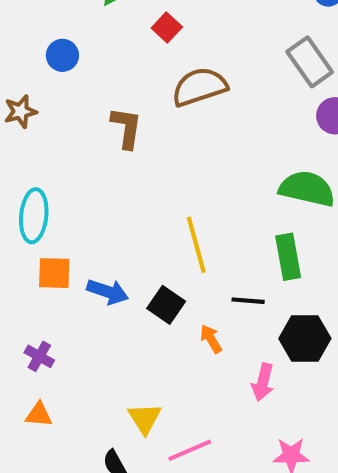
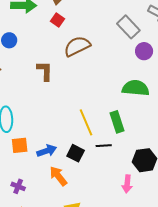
green rectangle: (288, 257) -> (117, 122), moved
blue arrow: (108, 292) -> (47, 151), turned -30
black line: (248, 301) -> (104, 146), moved
orange arrow: (211, 339) -> (58, 176), moved, size x1.5

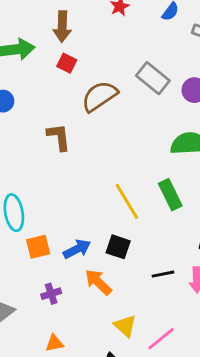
gray rectangle: (128, 27) -> (153, 78), moved
black line: (104, 146) -> (163, 274), moved
purple cross: (18, 186) -> (51, 294), moved, turned -32

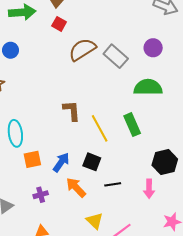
gray rectangle: (153, 78) -> (116, 56), moved
brown L-shape: (59, 137) -> (72, 111), moved
blue arrow: (77, 249) -> (61, 162), turned -30
black line: (163, 274) -> (113, 184), moved

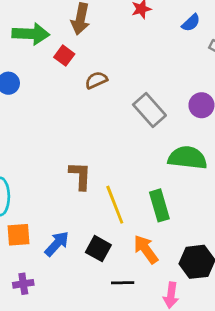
red square: (59, 24) -> (64, 56), moved
brown semicircle: (82, 49) -> (96, 80), moved, size x0.6
orange arrow: (76, 187) -> (146, 249), moved

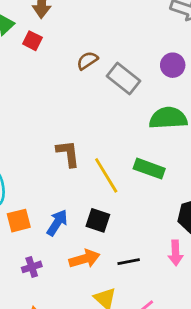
brown semicircle: (96, 80) -> (87, 61), moved
green rectangle: (159, 205) -> (149, 169), turned -44
orange arrow: (146, 249) -> (84, 259), moved, turned 120
black line: (123, 283) -> (129, 262), moved

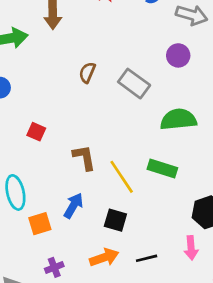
red square: (32, 41) -> (36, 132), moved
brown semicircle: (87, 61) -> (87, 73), moved, turned -30
purple circle: (173, 65) -> (178, 55), moved
blue arrow: (57, 223) -> (73, 206), moved

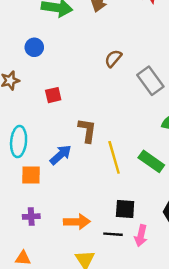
red square: (36, 132) -> (53, 95), turned 35
blue arrow: (73, 206) -> (61, 155), moved
black square: (115, 220) -> (125, 209), moved, turned -30
pink arrow: (191, 248) -> (141, 236), moved

